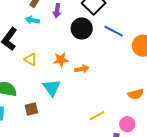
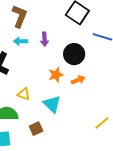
purple arrow: (57, 11) -> (44, 39), moved
black circle: (82, 29) -> (74, 54), moved
yellow triangle: (31, 59) -> (24, 94), moved

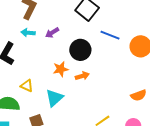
purple arrow: (44, 39) -> (52, 33), turned 56
cyan triangle: (52, 104) -> (54, 98), turned 30

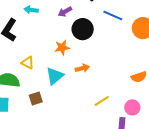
purple arrow: (52, 33) -> (65, 12), moved
orange arrow: (82, 76) -> (82, 68), moved

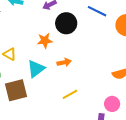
brown square: (36, 99) -> (16, 90), size x1.6
yellow line: (102, 101) -> (70, 94), moved

